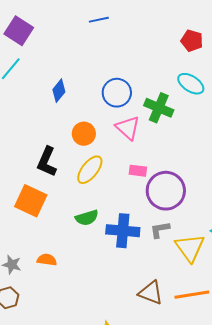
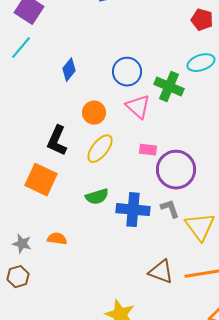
cyan ellipse: (191, 84) -> (201, 63), turned -52
gray L-shape: (160, 230) -> (170, 209), turned 80

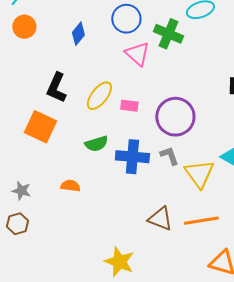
blue diamond: (69, 70) -> (78, 34), moved
orange circle: (94, 113) -> (24, 27), moved
pink rectangle: (148, 150) -> (129, 106), moved
orange semicircle: (57, 239) -> (70, 186), moved

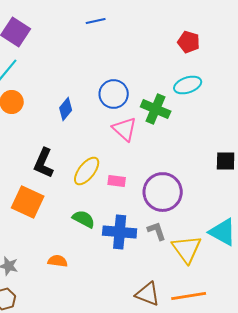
green semicircle: (96, 144) -> (84, 219), turned -135

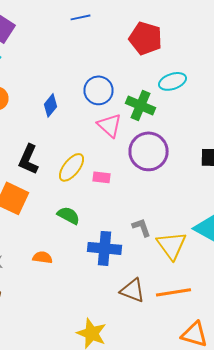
red pentagon: (189, 42) -> (146, 38), moved, size x1.5
purple circle: (163, 192) -> (148, 151), moved
blue cross: (120, 232) -> (104, 248), moved

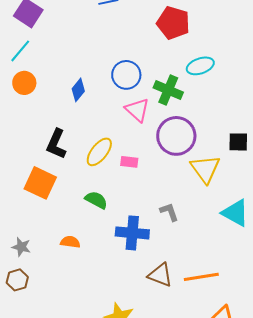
yellow triangle: (172, 245) -> (205, 169), moved

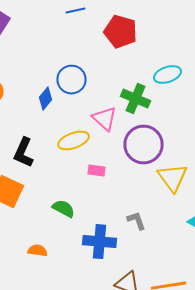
red pentagon: (173, 23) -> (120, 32), moved
blue circle: (126, 75) -> (72, 80), moved
yellow ellipse: (99, 152) -> (74, 141), moved, turned 32

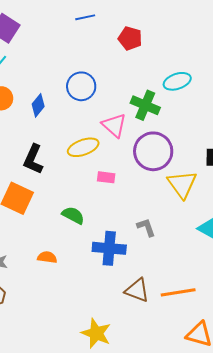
red pentagon: (120, 32) -> (130, 38), size x0.7
blue diamond: (46, 99) -> (38, 105), moved

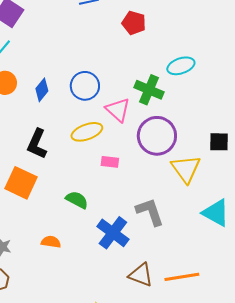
blue circle: (81, 86) -> (85, 86), moved
gray L-shape: (146, 227) -> (150, 212), size x1.5
blue cross: (109, 248) -> (113, 233), turned 32

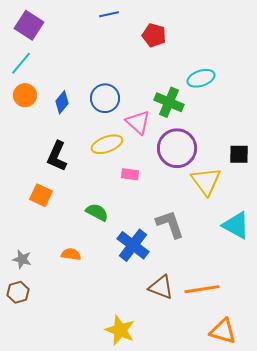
orange square: (21, 183) -> (41, 195), size x0.7

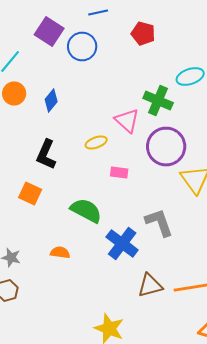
purple square: (29, 25) -> (49, 32), moved
blue circle: (105, 98) -> (82, 46), moved
yellow ellipse: (107, 144) -> (96, 142), size x0.7
green semicircle: (97, 212) -> (86, 210), size x1.4
brown triangle: (161, 287) -> (150, 286), turned -36

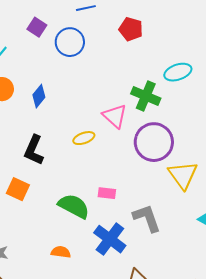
purple square: (49, 32) -> (37, 27), size x0.7
pink rectangle: (119, 172) -> (107, 193), moved
orange semicircle: (60, 252) -> (61, 252), moved

